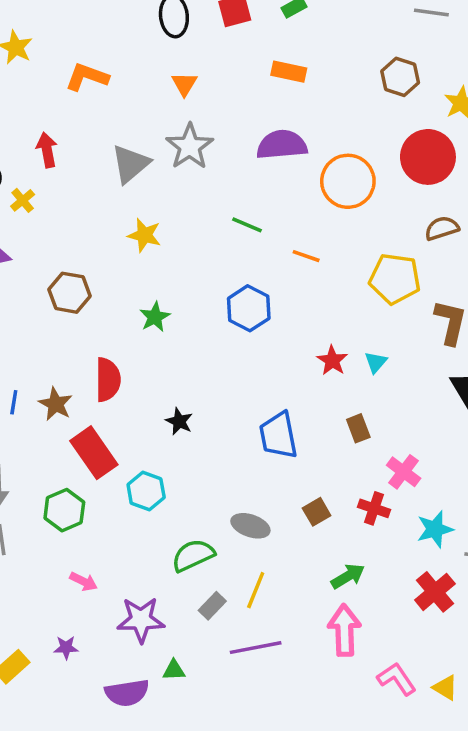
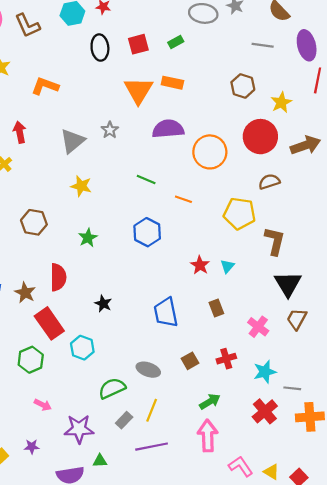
orange triangle: (184, 84) -> (138, 90), moved, size x1.8
gray star: (190, 146) -> (110, 130), size x0.6
pink cross: (404, 472) -> (258, 327), moved
red cross: (374, 508) -> (226, 359), turned -36

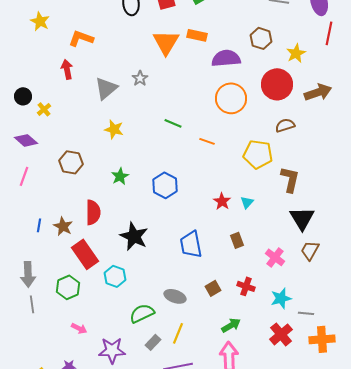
purple semicircle: (168, 129) -> (226, 58), moved
red arrow: (20, 132) -> (67, 69), moved
blue hexagon: (147, 232) -> (165, 185), moved
black star: (103, 304) -> (134, 236), size x1.8
red cross: (226, 359) -> (246, 286), turned 36

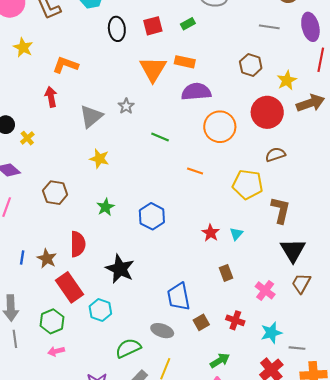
purple semicircle: (226, 58) -> (196, 92), moved
brown arrow: (318, 92) -> (310, 103), moved
green line: (173, 123) -> (160, 137), moved
blue trapezoid: (191, 244) -> (179, 297), moved
pink arrow: (79, 328) -> (56, 351), moved, turned 140

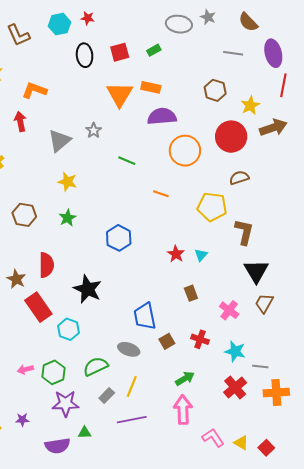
green star: (106, 207) -> (67, 218), moved
green hexagon: (52, 321) -> (53, 372), moved
cyan star: (271, 333) -> (235, 351), turned 30

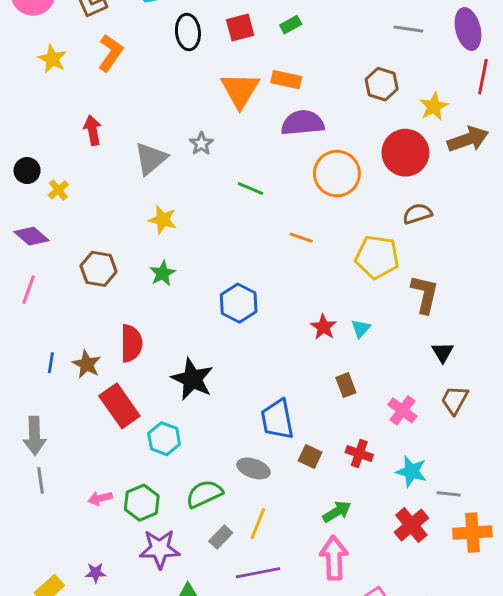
orange L-shape: (34, 90) -> (110, 53), moved, turned 105
black triangle: (256, 271) -> (443, 352), size x0.6
brown square: (167, 341) -> (310, 457), turned -35

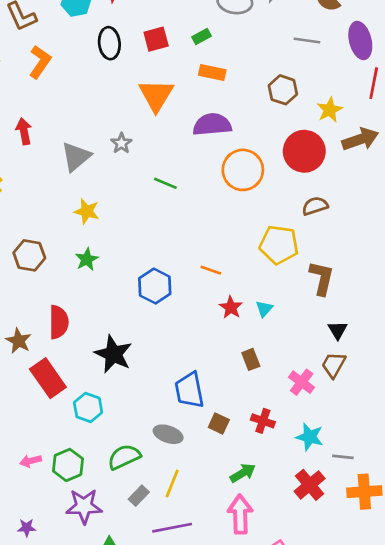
orange rectangle: (286, 80) -> (212, 73), moved
orange line: (301, 238) -> (211, 270), moved
brown trapezoid: (455, 400) -> (334, 365), moved

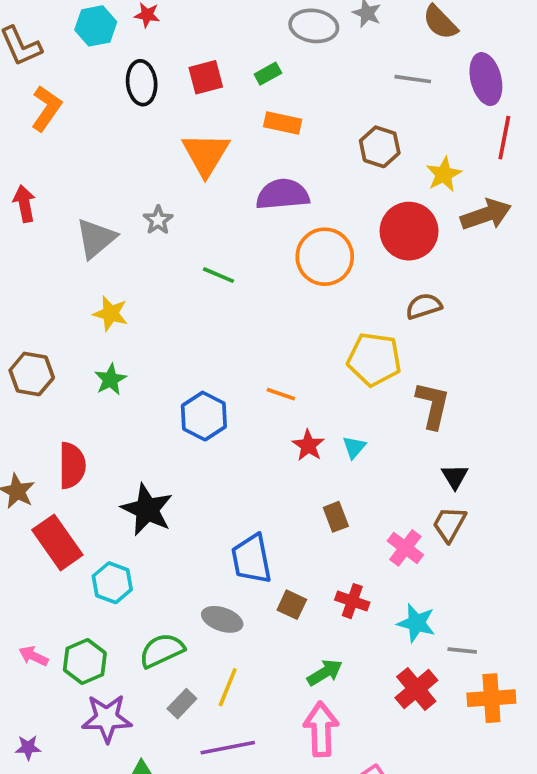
pink arrow: (31, 461) -> (34, 656), turned 40

